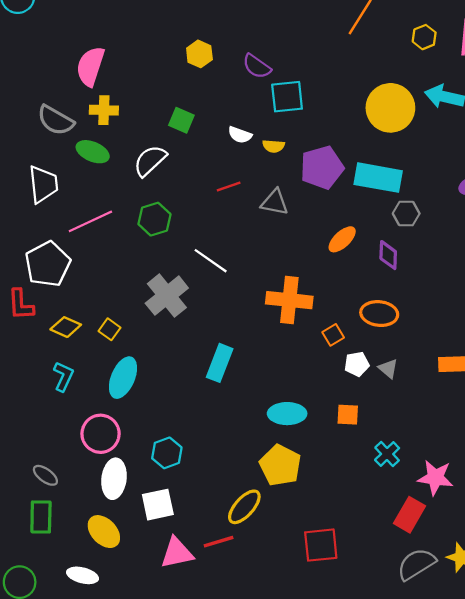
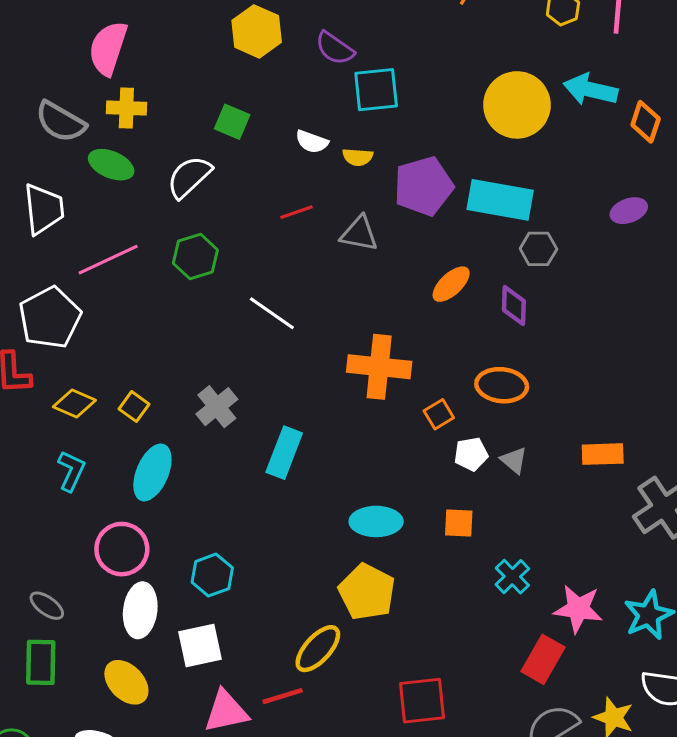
yellow hexagon: (199, 54) -> (257, 31), size x1.4
gray cross: (167, 296) -> (217, 407), moved, size x0.7

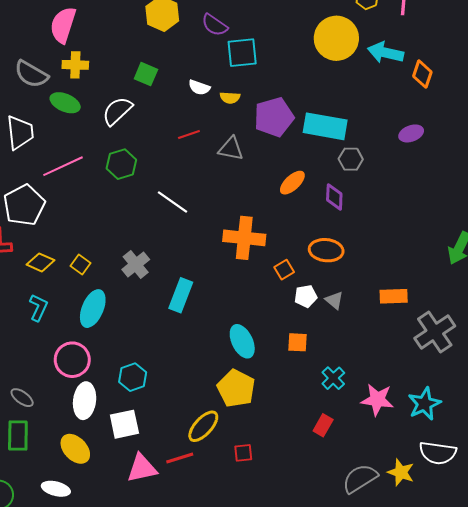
yellow circle: (517, 105) -> (336, 38), moved
cyan ellipse: (376, 521) -> (242, 341), turned 64
red rectangle: (543, 659) -> (323, 425), moved, size x0.7
red square: (422, 701) -> (243, 453), moved, size x0.6

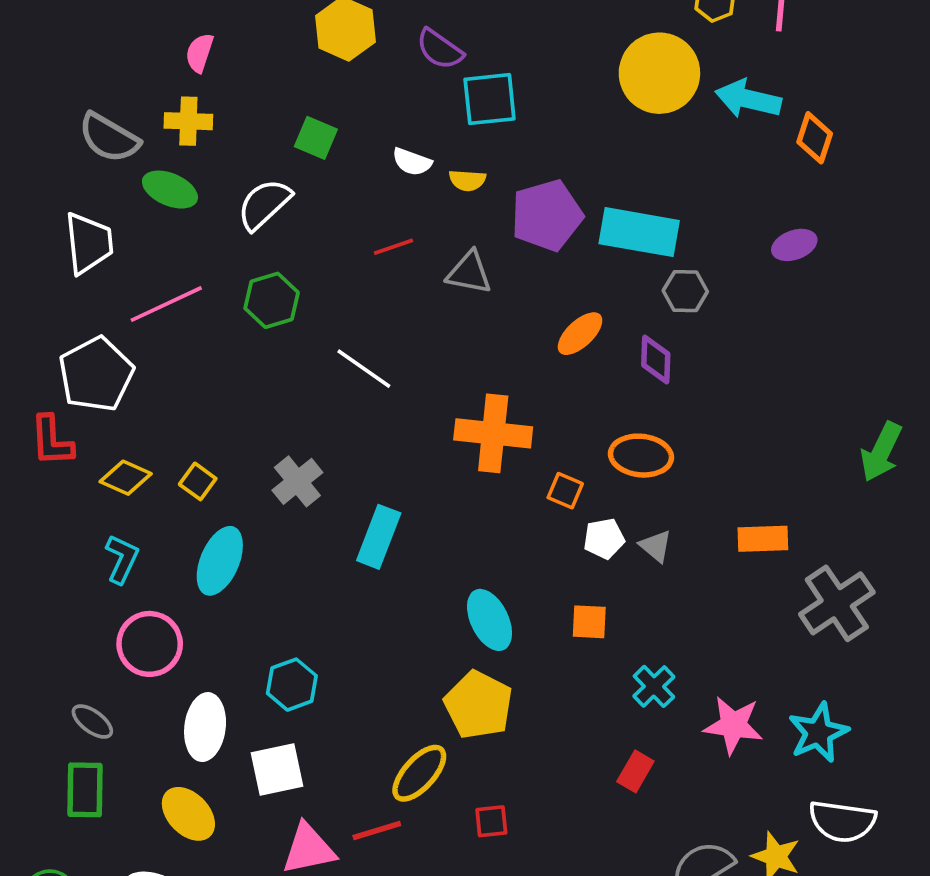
pink semicircle: (63, 25) -> (200, 53), moved, size x0.6
orange square: (284, 270) -> (565, 491), turned -36
pink circle: (72, 360) -> (150, 644), moved

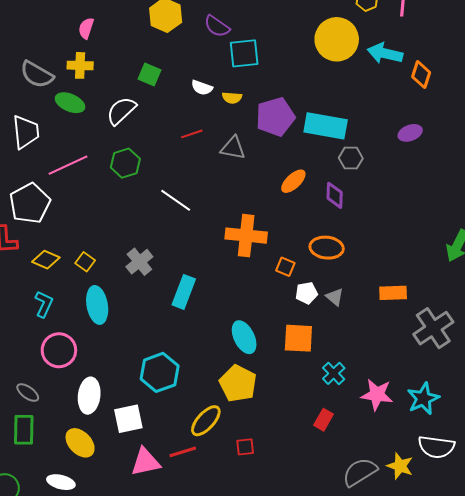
cyan ellipse: (220, 561) -> (97, 305), turned -33
orange square: (589, 622) -> (298, 338), size x1.5
cyan hexagon: (292, 685) -> (160, 372), moved, size x1.4

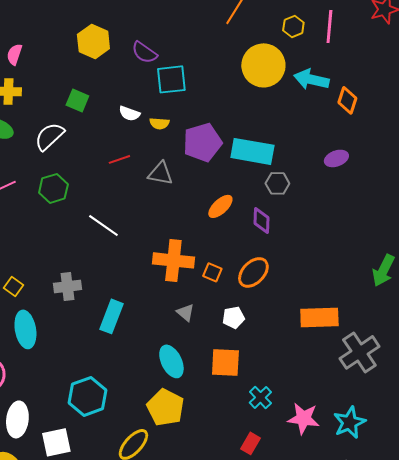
orange ellipse: (327, 248) -> (253, 272), turned -52
gray cross: (139, 262) -> (67, 286), turned 32
orange square: (285, 267) -> (212, 272), moved
orange rectangle: (393, 293) -> (319, 317), size x1.4
gray triangle: (335, 297) -> (185, 312), moved

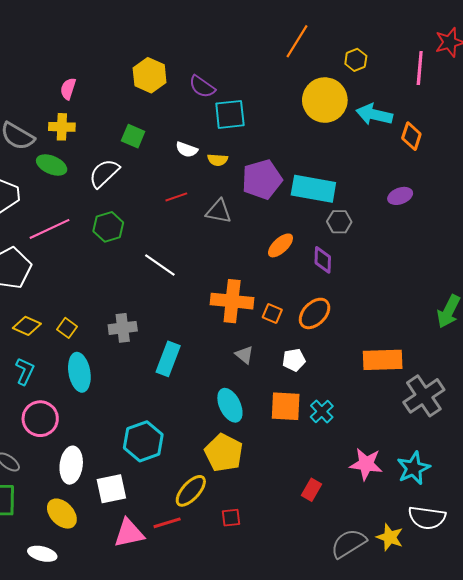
pink line: (329, 26) -> (420, 68), moved
cyan cross: (260, 397) -> (322, 411), moved

